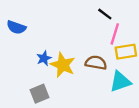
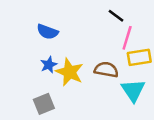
blue semicircle: (16, 27) -> (47, 32), moved
cyan triangle: (120, 82) -> (133, 90), turned -45

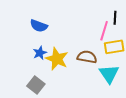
black line: (116, 16) -> (115, 18), moved, turned 56
gray square: (44, 104) -> (36, 85), turned -30

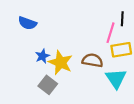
blue semicircle: (39, 26) -> (27, 23), moved
gray square: (36, 85) -> (48, 85), moved

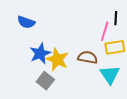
blue star: (42, 56) -> (40, 53), size x1.5

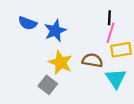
black line: (116, 18) -> (109, 18), moved
blue star: (40, 53) -> (55, 31), moved

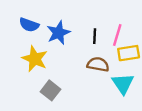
black line: (109, 18) -> (95, 36), moved
yellow star: (61, 62) -> (35, 59), moved

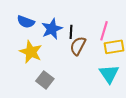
black line: (95, 36) -> (71, 32), moved
brown semicircle: (98, 64) -> (78, 46), moved, turned -72

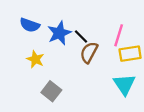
black line: (71, 32) -> (81, 36), turned -48
yellow star: (31, 52) -> (35, 59), size x0.7

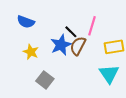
blue star: (59, 33) -> (61, 45), moved
pink line: (119, 35) -> (92, 26), moved

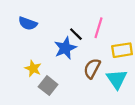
brown semicircle: (78, 46) -> (92, 68), moved
yellow star: (31, 52) -> (33, 68), moved

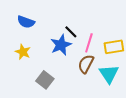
pink line: (98, 28) -> (89, 43), moved
yellow star: (33, 68) -> (23, 52), moved

